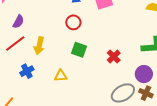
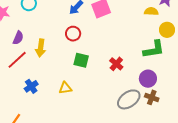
yellow arrow: (39, 46) -> (41, 48), moved

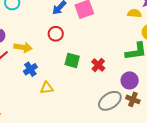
yellow arrow: (41, 48) -> (23, 47), turned -90
green square: (81, 60) -> (72, 60), moved
blue cross: (31, 86) -> (30, 69), moved

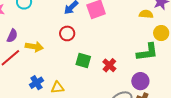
blue cross: (30, 69) -> (36, 83), moved

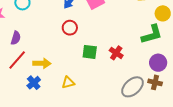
yellow arrow: (34, 47) -> (42, 63), moved
purple circle: (140, 81) -> (158, 63), moved
blue cross: (36, 83) -> (34, 83), moved

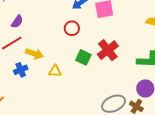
red cross: (116, 53) -> (108, 50), moved, size x1.5
yellow triangle: (68, 83) -> (55, 71), moved

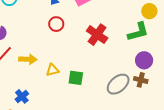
green square: (83, 57) -> (76, 78), moved
blue cross: (21, 70) -> (22, 96), moved

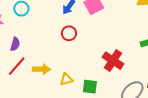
red cross: (97, 35) -> (113, 61), moved

